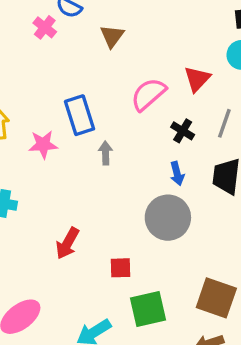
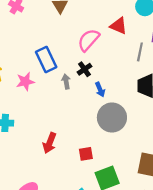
red triangle: (197, 79) -> (119, 26), turned -42
black cross: (183, 131) -> (84, 69), moved, turned 32
blue arrow: (177, 174) -> (100, 90), moved

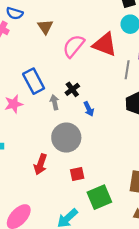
red triangle: (119, 26) -> (105, 44), size x1.4
pink semicircle: (89, 40) -> (74, 46), moved
gray circle: (112, 118) -> (66, 138), moved

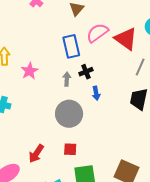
blue rectangle: (34, 81) -> (71, 46), moved
pink star: (14, 104) -> (30, 71), turned -30
red arrow: (40, 164) -> (36, 154), moved

